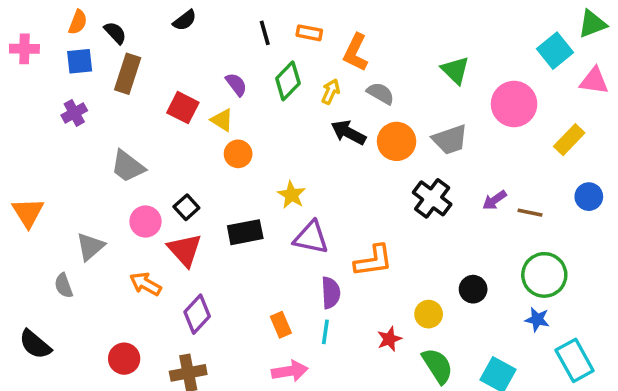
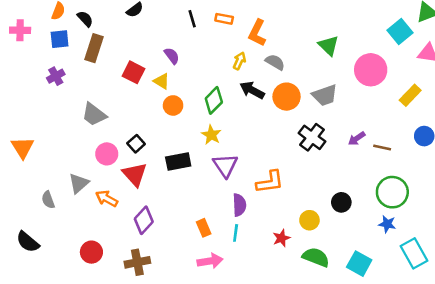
green diamond: (288, 81) -> (214, 100), moved
purple triangle: (311, 238) -> (225, 165), turned 44
gray triangle: (90, 246) -> (79, 183), moved
green semicircle: (437, 366) -> (316, 257), turned -36

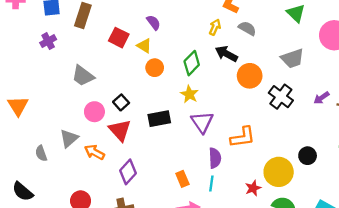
orange circle: (287, 97) -> (250, 76), moved
yellow circle: (309, 220) -> (279, 172), size x1.6

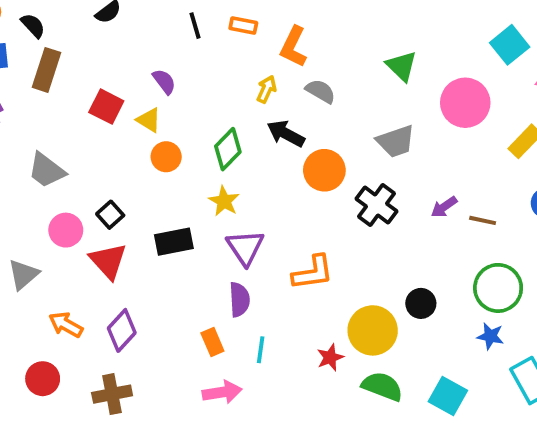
orange arrow: (94, 152) -> (66, 325), moved
purple semicircle: (215, 158) -> (239, 300), moved

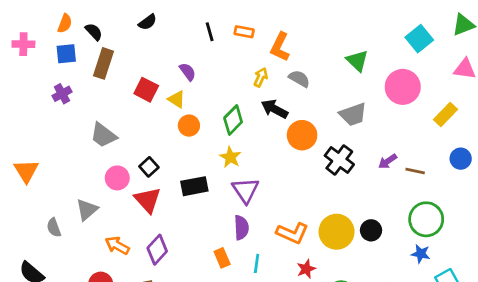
cyan square: (510, 45) -> (419, 39), moved
orange L-shape: (313, 273) -> (292, 233), moved, turned 32
yellow circle: (373, 330) -> (337, 232), moved

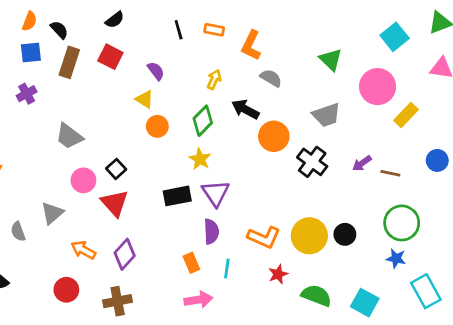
yellow arrow: (261, 77) -> (214, 79), moved
red square: (146, 90) -> (110, 57), moved
yellow rectangle: (445, 114) -> (406, 115), moved
black rectangle: (194, 186) -> (177, 196), moved

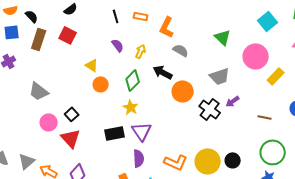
orange semicircle: (29, 21) -> (11, 10), turned 56
purple semicircle: (156, 71) -> (118, 45), moved
purple arrow: (362, 163) -> (233, 101), moved
gray triangle: (52, 213) -> (27, 161), moved

